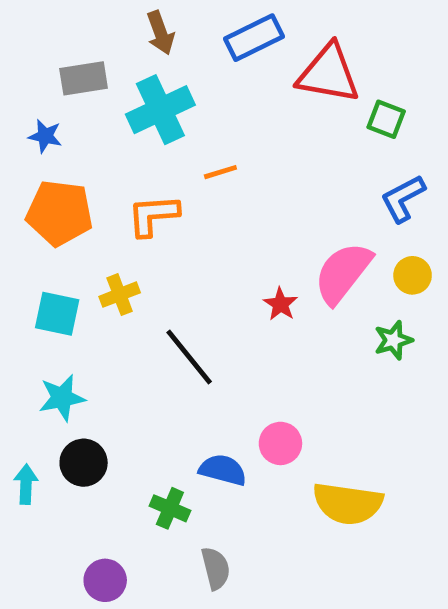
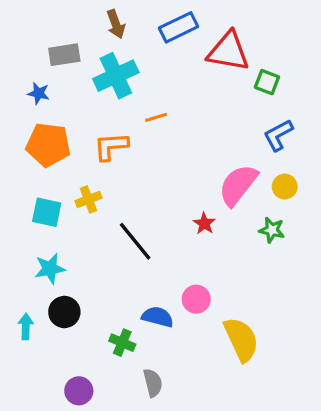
red star: (280, 304) -> (204, 224), moved
green star: (393, 340) -> (272, 230), turned 30
yellow semicircle: (348, 503) -> (241, 339), turned -123

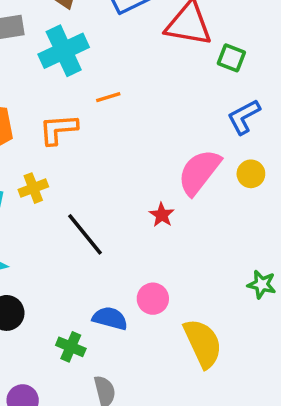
green star: (272, 230) -> (262, 284), moved

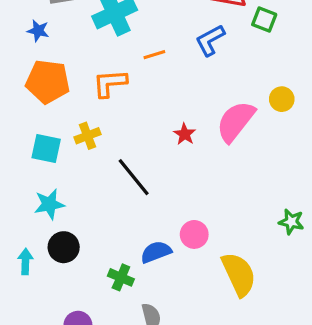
blue L-shape: (244, 117) -> (210, 40), moved
yellow circle: (251, 174) -> (282, 99), moved
red star: (162, 215) -> (185, 134), moved
blue semicircle: (110, 318) -> (156, 252), turned -36

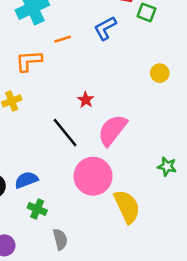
pink semicircle: (236, 121) -> (112, 130), moved
black line: (134, 177) -> (65, 133), moved
pink circle: (194, 234) -> (93, 176), size x1.8
blue semicircle: (156, 252) -> (26, 180), moved

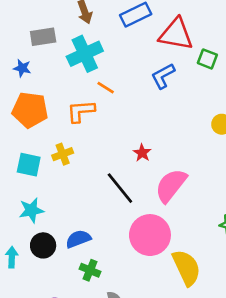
orange line: (63, 39) -> (106, 88), moved, turned 49

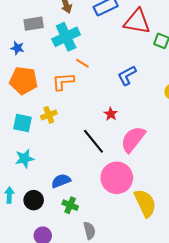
blue L-shape: (163, 76) -> (127, 75), moved
black circle: (43, 245) -> (34, 200), moved

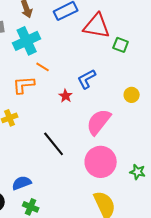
red star: (111, 114) -> (66, 96), moved
pink semicircle: (133, 139) -> (99, 122), moved
pink circle: (117, 178) -> (101, 162), moved

